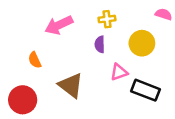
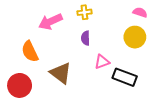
yellow cross: (107, 19) -> (84, 12), moved
yellow circle: (142, 43) -> (135, 37), moved
orange semicircle: (35, 60) -> (30, 51), size x1.5

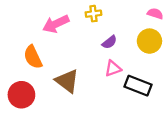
purple semicircle: (85, 38) -> (109, 42), moved, turned -128

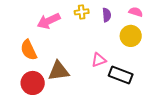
purple semicircle: (109, 42) -> (107, 15), moved, turned -56
brown triangle: (67, 81) -> (59, 71), turned -45
red circle: (21, 95) -> (33, 83), moved

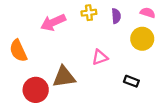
orange semicircle: (29, 50) -> (18, 51), moved
pink triangle: (99, 60) -> (100, 57), moved
black rectangle: (121, 75) -> (131, 81), size x0.6

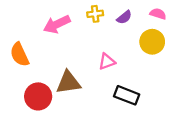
purple semicircle: (116, 16) -> (124, 17), turned 56
black rectangle: (131, 81) -> (127, 95), moved, size x1.5

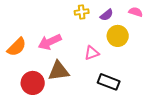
pink arrow: (57, 24) -> (50, 42), moved
yellow circle: (152, 42) -> (118, 36), moved
orange semicircle: (19, 55) -> (17, 47), turned -110

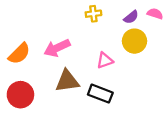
purple semicircle: (107, 15) -> (131, 17), moved
black rectangle: (109, 82) -> (100, 94), moved
red circle: (33, 83) -> (20, 95), moved

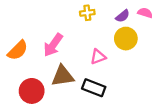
pink arrow: (57, 48) -> (53, 45), turned -30
red circle: (20, 95) -> (32, 91), moved

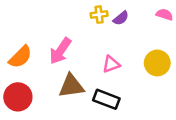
purple semicircle: (123, 16) -> (121, 18), moved
yellow circle: (126, 39) -> (157, 63), moved
red circle: (32, 91) -> (18, 97), moved

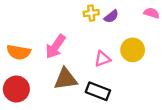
orange semicircle: (20, 57) -> (19, 52), turned 55
yellow circle: (157, 63) -> (133, 50), moved

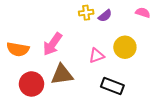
red circle: (16, 89) -> (32, 84), moved
black rectangle: (98, 91) -> (112, 86), moved

